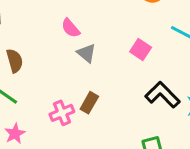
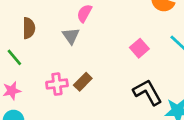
pink semicircle: (71, 28) -> (84, 13), turned 54
gray triangle: (86, 53) -> (71, 36), moved

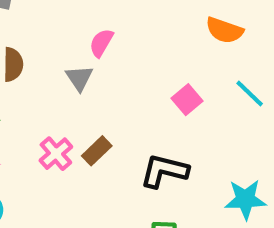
pink cross: (57, 84) -> (56, 154), turned -35
black L-shape: (148, 92) -> (164, 171), moved, turned -48

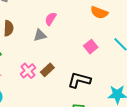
orange semicircle: (224, 30) -> (99, 13), moved
gray triangle: (79, 78) -> (40, 35), turned 48

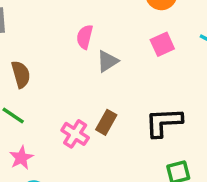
gray triangle: (40, 35) -> (108, 61), moved
pink square: (91, 47) -> (162, 44), moved, turned 32

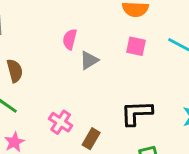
pink square: (162, 44) -> (136, 46), turned 36
brown rectangle: (106, 122) -> (91, 139), moved

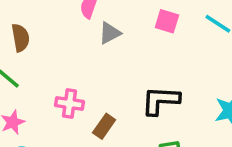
pink cross: (61, 122) -> (70, 104), turned -30

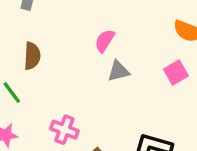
pink square: (167, 21) -> (176, 73), turned 30

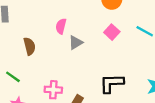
brown semicircle: (32, 56) -> (29, 46), moved

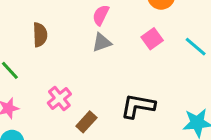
pink semicircle: (61, 26) -> (101, 15), moved
pink cross: (53, 90) -> (59, 99), turned 36

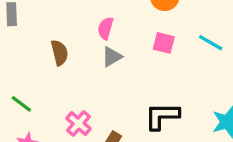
brown semicircle: (40, 35) -> (60, 53), moved
pink square: (152, 39) -> (164, 43), turned -30

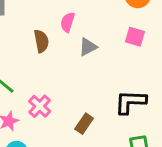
pink semicircle: (105, 28) -> (68, 22), moved
pink cross: (79, 124) -> (40, 106), moved

